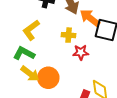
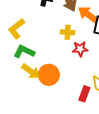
yellow L-shape: (31, 30) -> (16, 29), moved

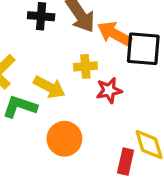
yellow arrow: (31, 71) -> (49, 87), moved

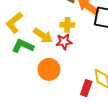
red star: (109, 90) -> (64, 42), moved

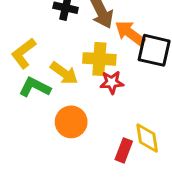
yellow cross: (67, 25) -> (99, 59), size x1.5
red star: (64, 42) -> (112, 82), moved

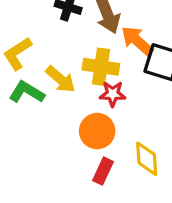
orange circle: (71, 122) -> (97, 131), moved
red rectangle: (124, 150) -> (103, 171), moved

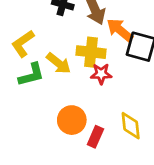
green L-shape: (27, 92) -> (31, 75), turned 136
orange circle: (97, 131) -> (72, 120), moved

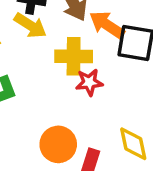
yellow arrow: (58, 63) -> (30, 26), moved

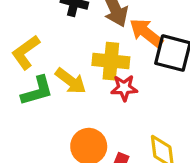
yellow arrow: (30, 26) -> (71, 81), moved

